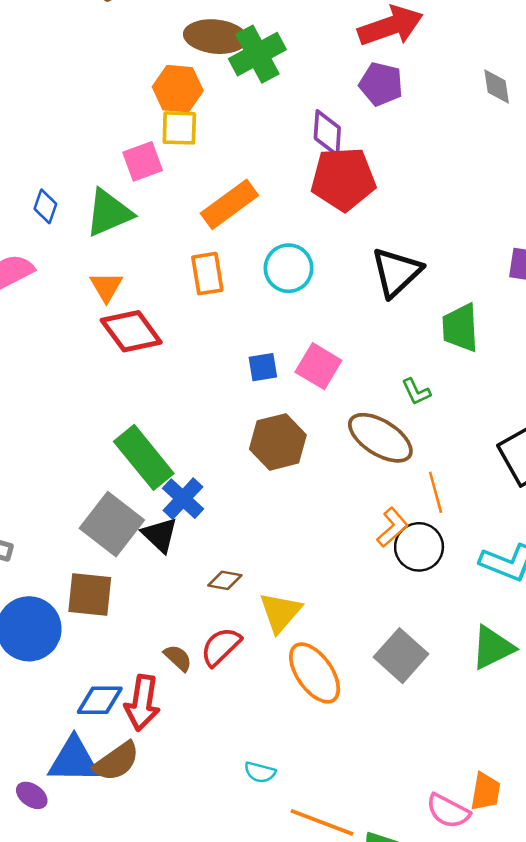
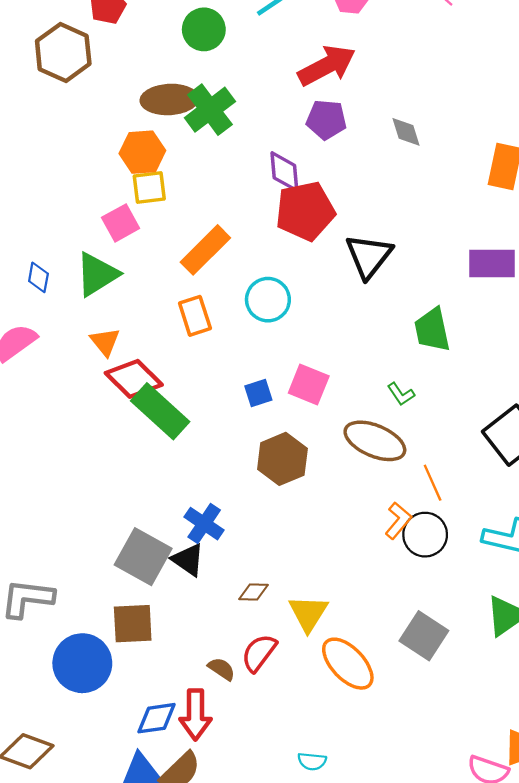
gray diamond: (497, 86) -> (406, 132), moved
black triangle: (396, 272) -> (369, 256), moved
green rectangle: (144, 457) -> (160, 411), moved

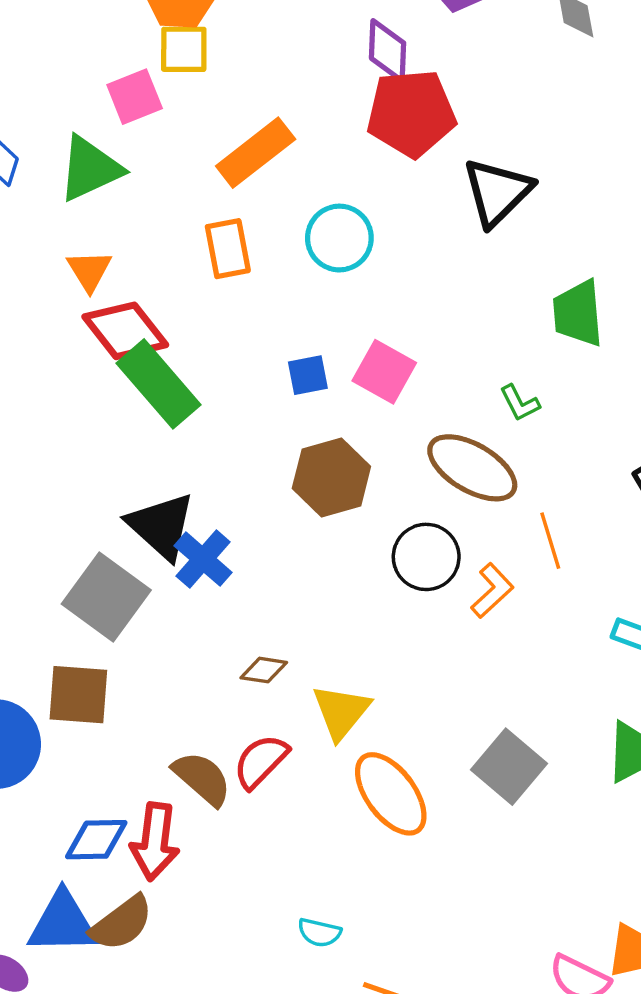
black circle: (425, 535) -> (426, 557), moved
black triangle: (188, 560) -> (161, 526), moved, size x1.4
brown semicircle: (222, 669) -> (202, 778), size x1.5

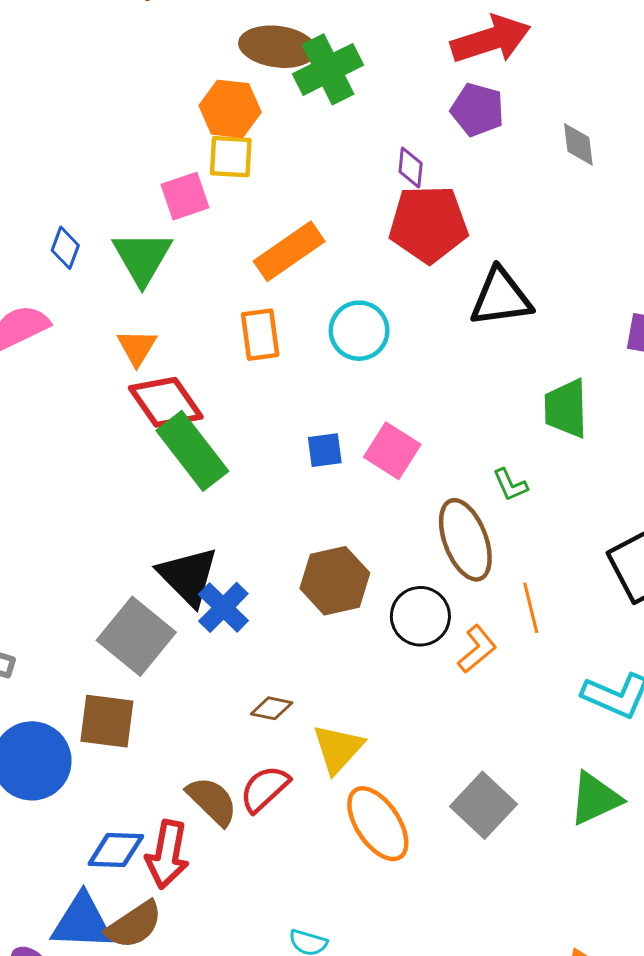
purple diamond: (388, 51) -> (411, 168), size x0.7
green triangle: (90, 169) -> (142, 258), turned -38
black triangle: (497, 192) -> (501, 297), turned 34
brown ellipse: (472, 468) -> (465, 540), turned 36
brown hexagon: (331, 477) -> (335, 581), moved

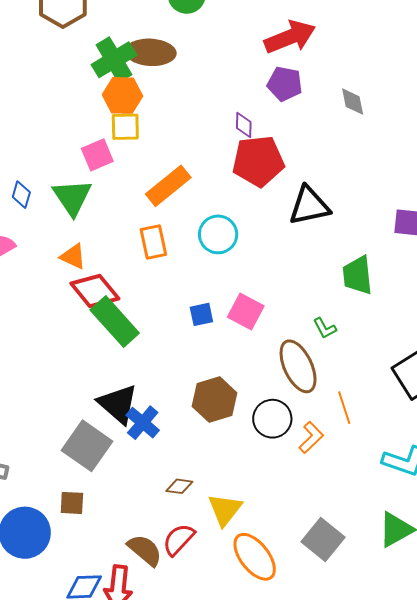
green cross: (328, 69) -> (114, 60), moved
orange triangle: (137, 347) -> (73, 256), turned -32
brown square: (107, 721) -> (72, 503), size x0.7

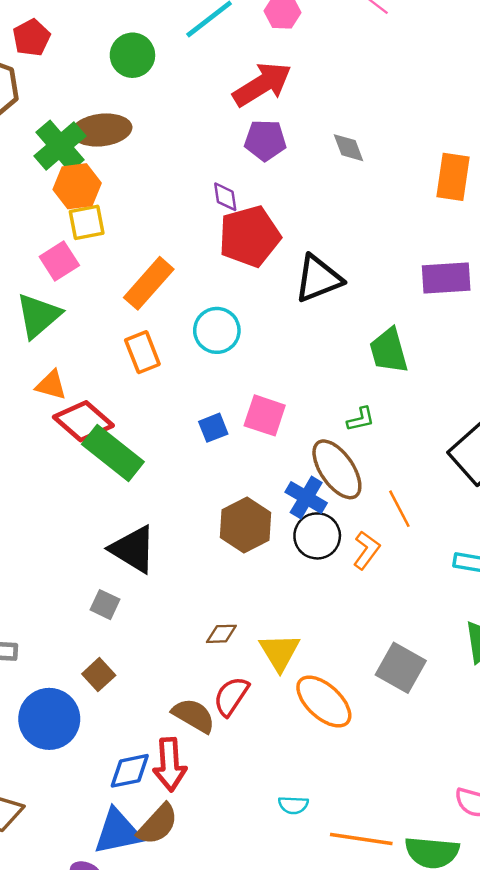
green triangle: (72, 197) -> (38, 316), turned 33
green L-shape: (325, 328) -> (361, 419), turned -65
blue cross: (143, 423) -> (306, 498), moved
gray square: (87, 446) -> (105, 605), size x0.5
brown square: (72, 503) -> (99, 675), turned -36

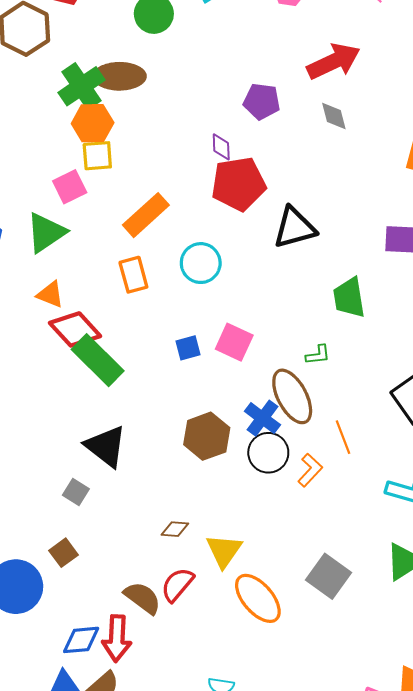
red arrow: (262, 84) -> (334, 61), moved

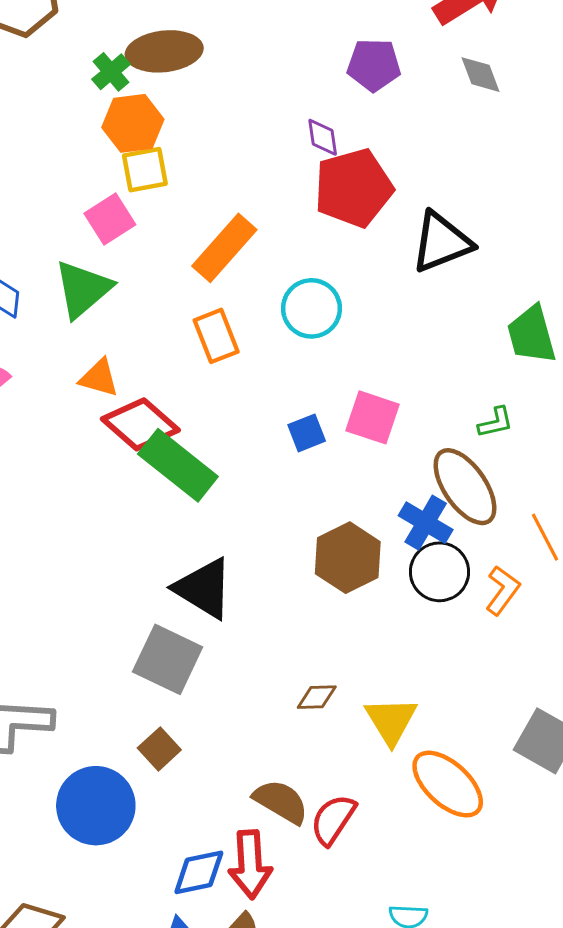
green cross: (82, 86) -> (111, 72), size x0.6
gray square: (76, 492) -> (168, 659), size x1.8
red semicircle: (177, 585) -> (333, 820), moved

